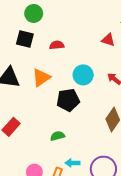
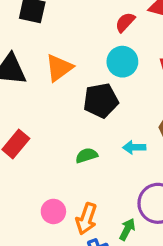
red semicircle: (57, 45) -> (125, 22), moved, turned -40
cyan arrow: (73, 163) -> (134, 147), moved

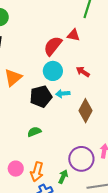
red semicircle: (125, 22) -> (53, 46), size x1.5
cyan arrow: (134, 147) -> (63, 94), moved

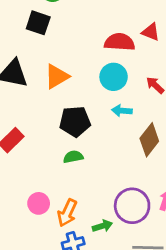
red semicircle: (53, 46) -> (120, 42), turned 45
black pentagon: (41, 96) -> (75, 121), moved
green arrow: (63, 177) -> (102, 226), turned 40

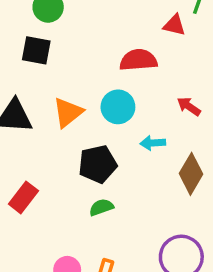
red triangle: (151, 32) -> (174, 25), moved
cyan circle: (114, 77) -> (118, 107), moved

